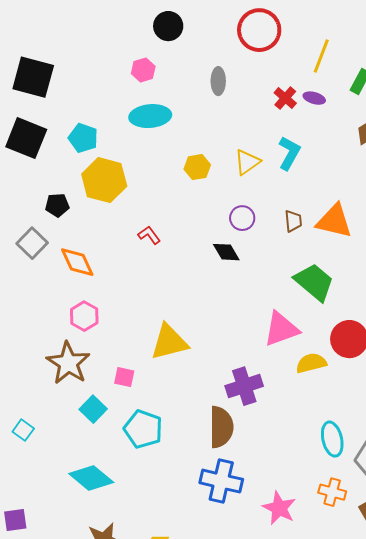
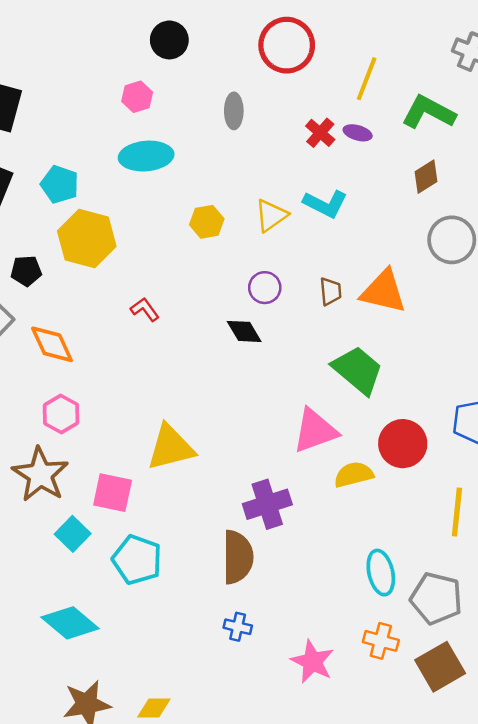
cyan L-shape: (289, 153) -> (325, 204), turned 88
pink square: (124, 377) -> (113, 493), size x1.5
blue cross: (221, 481) -> (238, 627), size x0.5

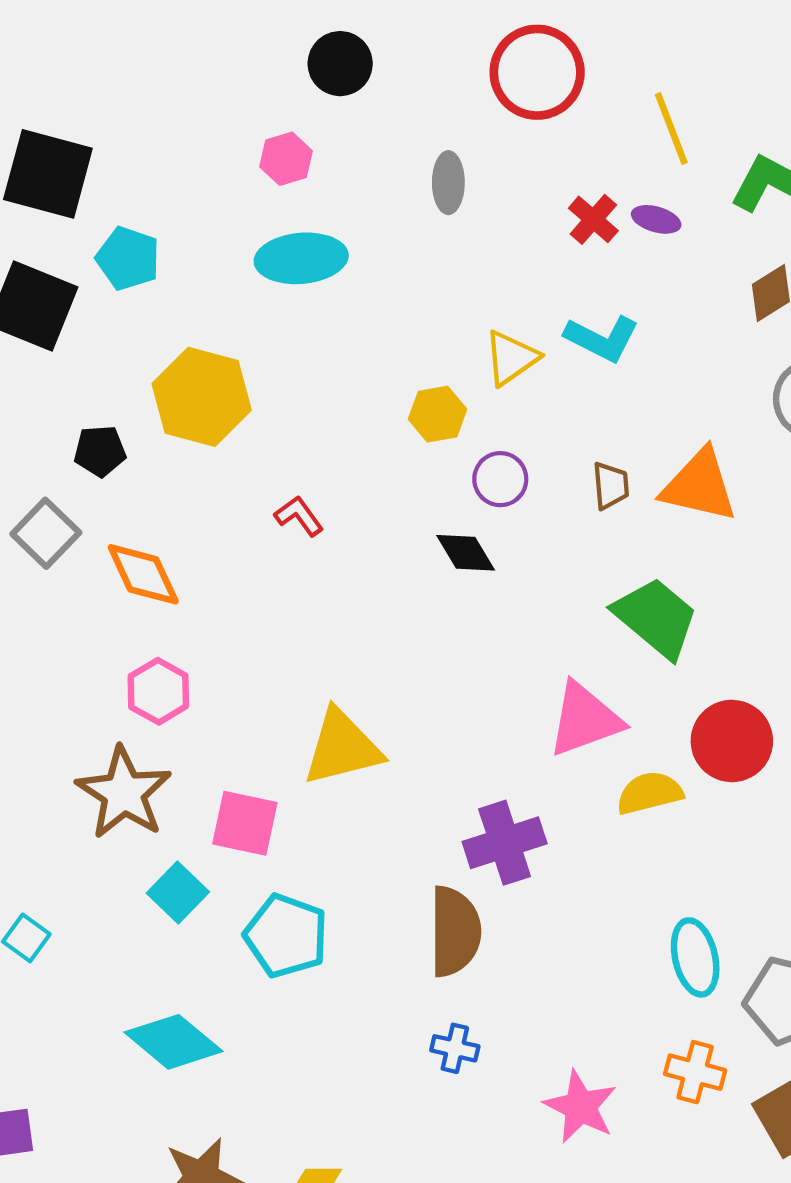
yellow line: (367, 79) -> (671, 129), turned -42
cyan pentagon: (60, 184) -> (128, 258), moved
yellow hexagon: (207, 222) -> (438, 414), moved

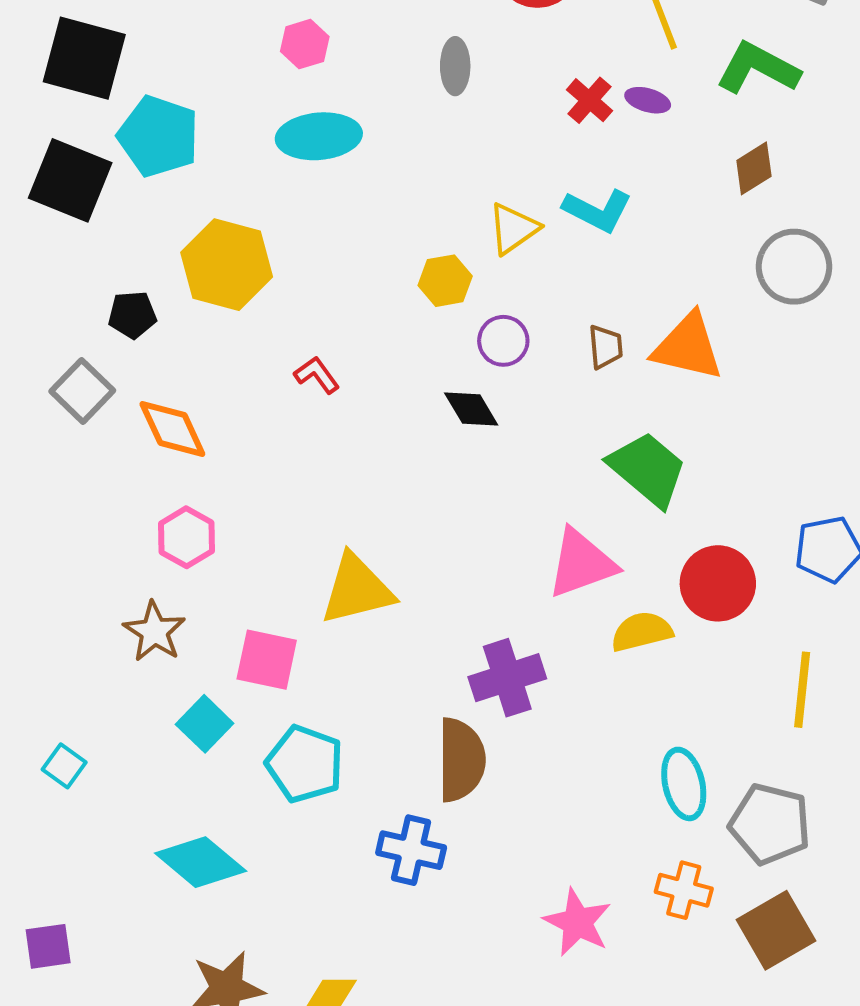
cyan pentagon: (128, 258) -> (158, 136), size x1.4
brown star: (124, 793) -> (154, 632), size x0.7
blue cross: (455, 1048) -> (411, 850), moved, size x1.5

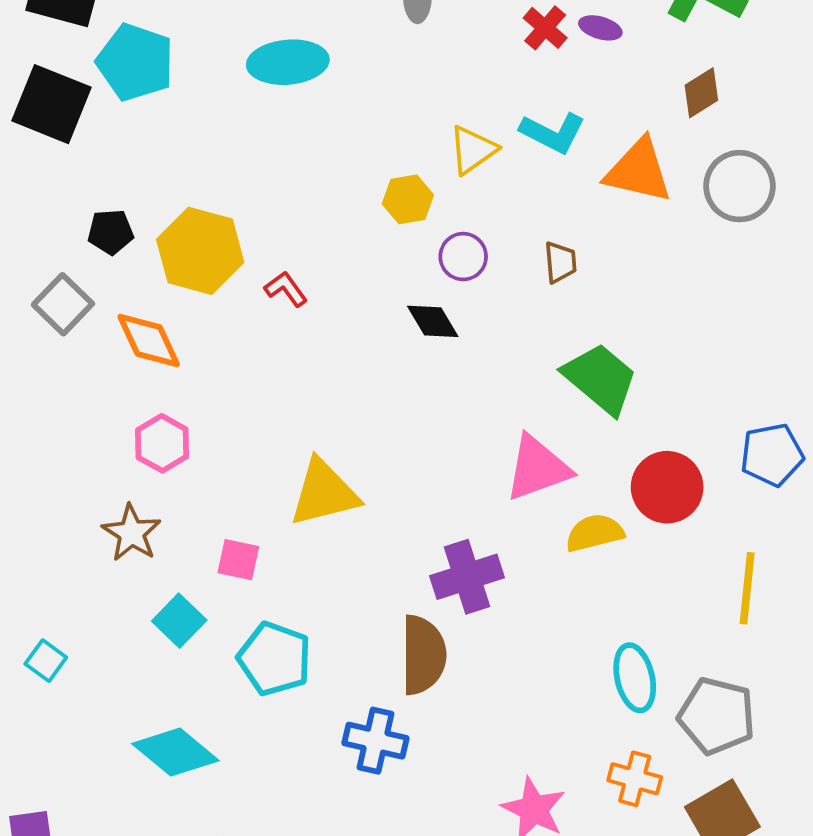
yellow hexagon: (227, 265) -> (200, 251), moved
orange triangle: (688, 347) -> (638, 171), moved
pink square: (267, 660) -> (238, 560), size x0.7

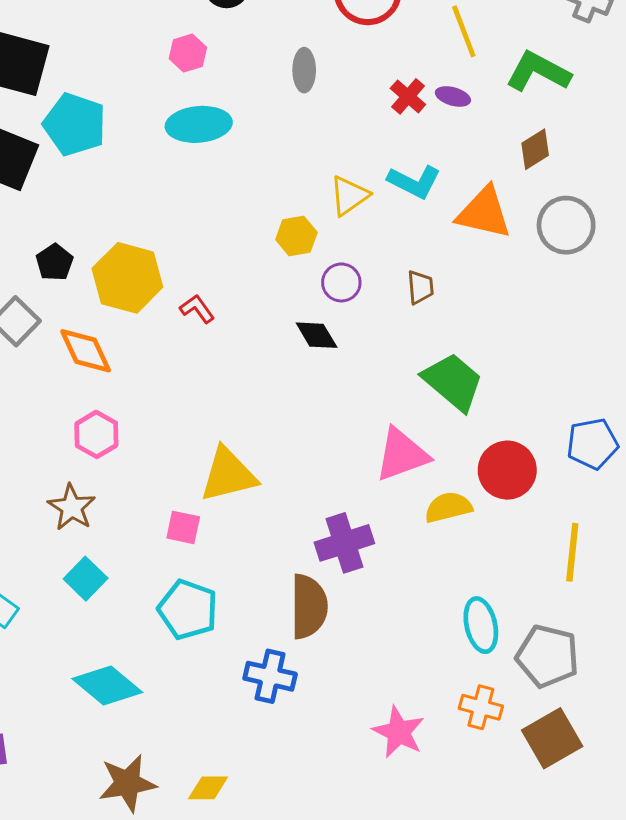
black pentagon: (111, 232) -> (55, 262), turned -30
pink square: (238, 560) -> (183, 527), moved
cyan square: (179, 621) -> (86, 579), moved

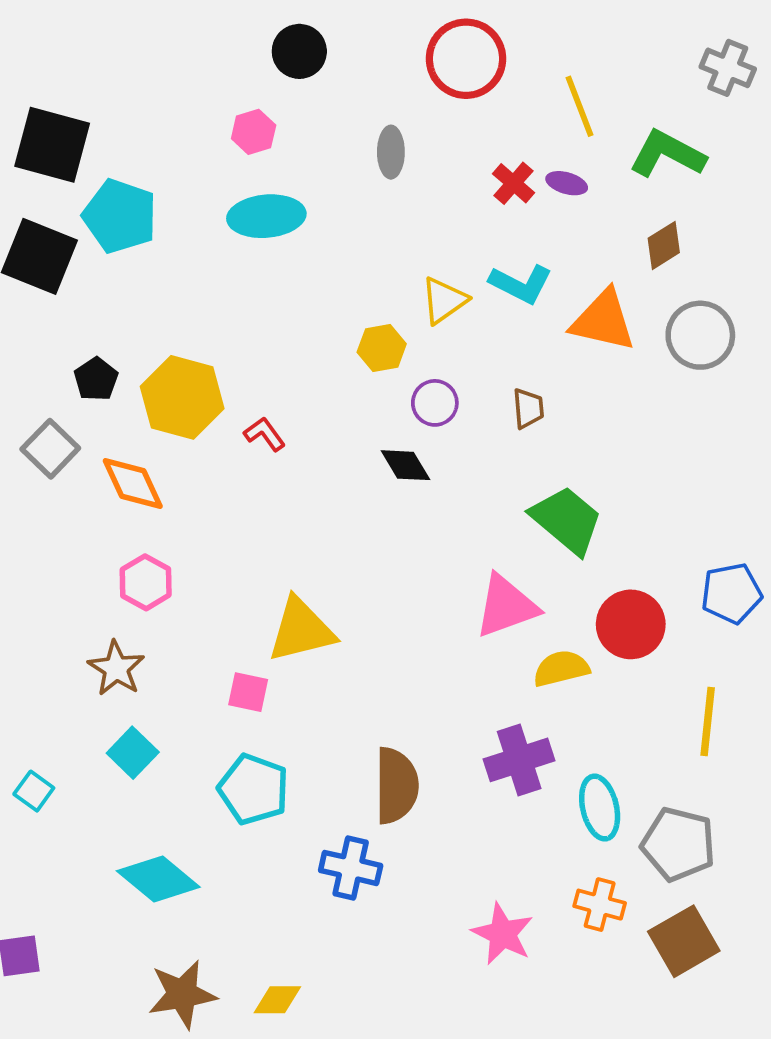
purple cross: (344, 543) -> (519, 760), moved

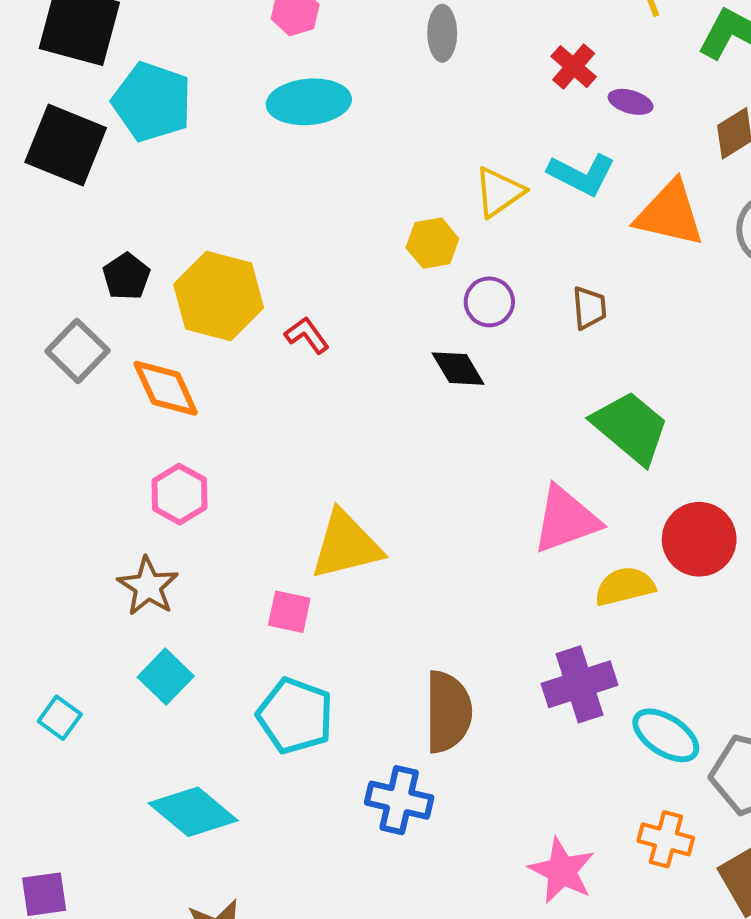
purple ellipse: (567, 183) -> (631, 102), moved
cyan ellipse: (600, 808) -> (666, 735), turned -44

